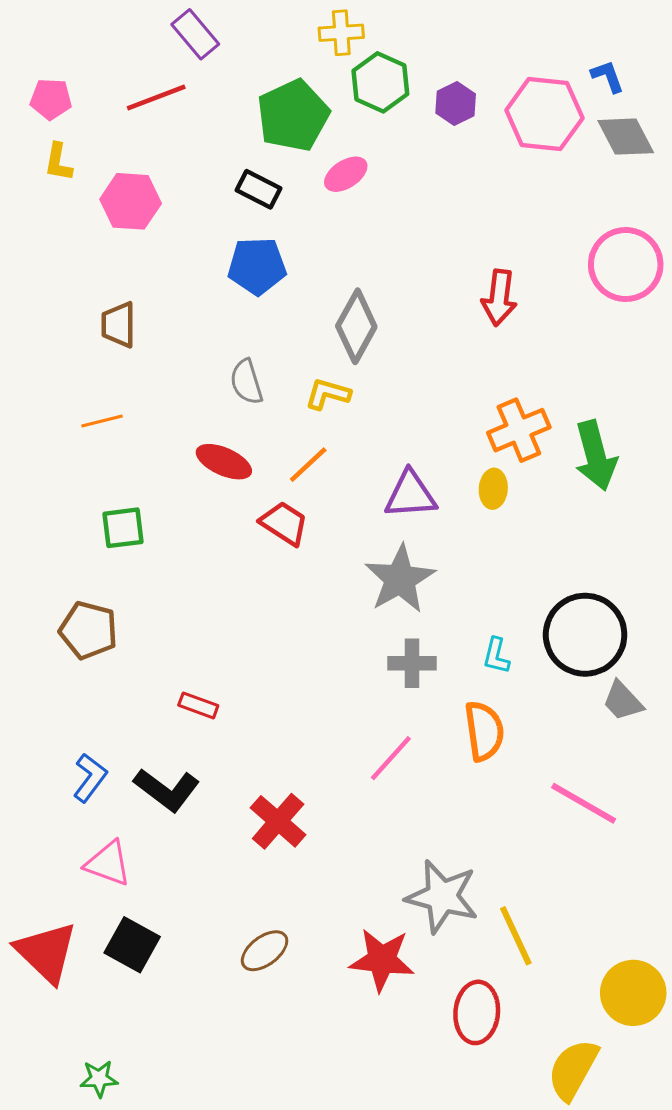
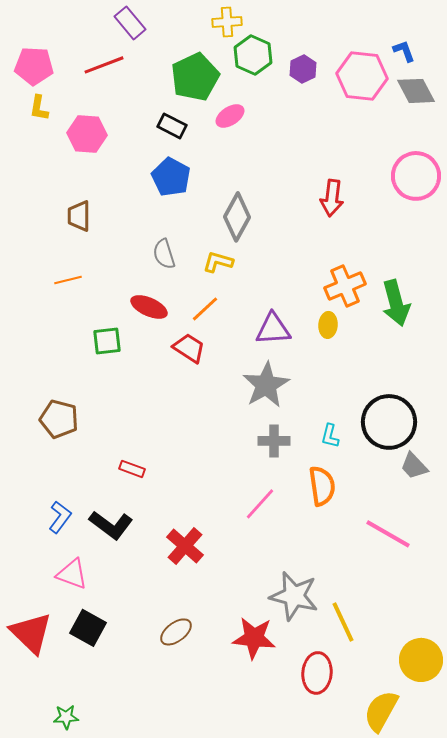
pink pentagon: (51, 99) -> (34, 66), size x1.4
blue pentagon: (257, 266) -> (171, 177), turned 30
green square: (123, 528) -> (107, 341), moved

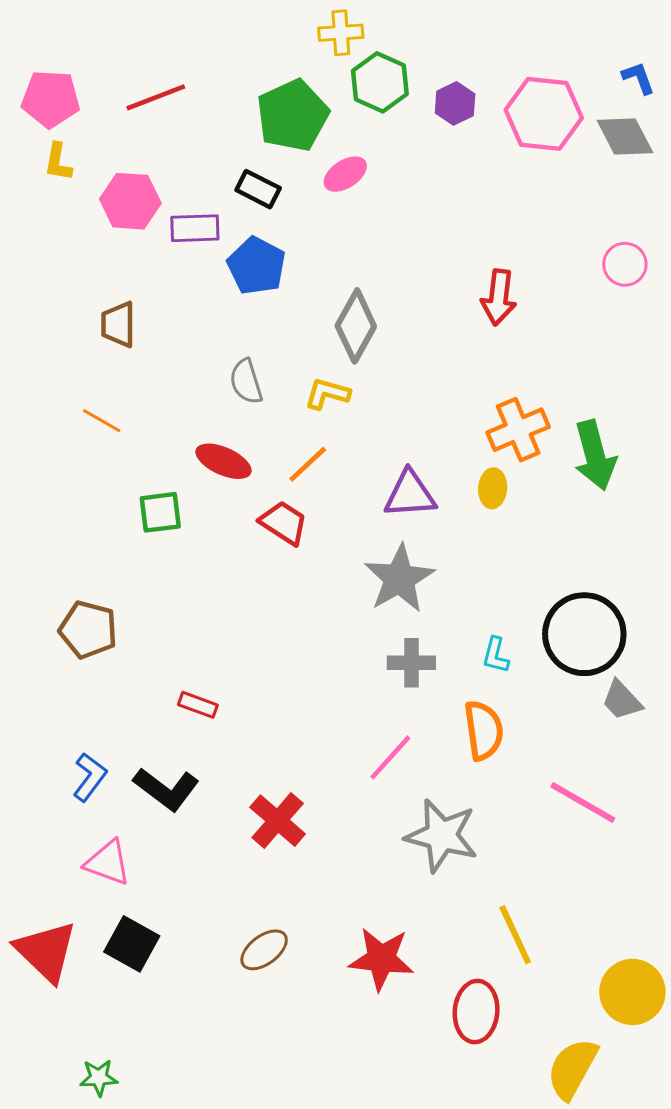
purple rectangle: (130, 23) -> (195, 228), moved, turned -52
blue L-shape: (404, 51) -> (638, 78), moved
pink circle: (416, 176) -> (625, 264), size x0.6
orange line: (68, 280) -> (102, 421), turned 44
gray star: (294, 596) -> (441, 836), moved

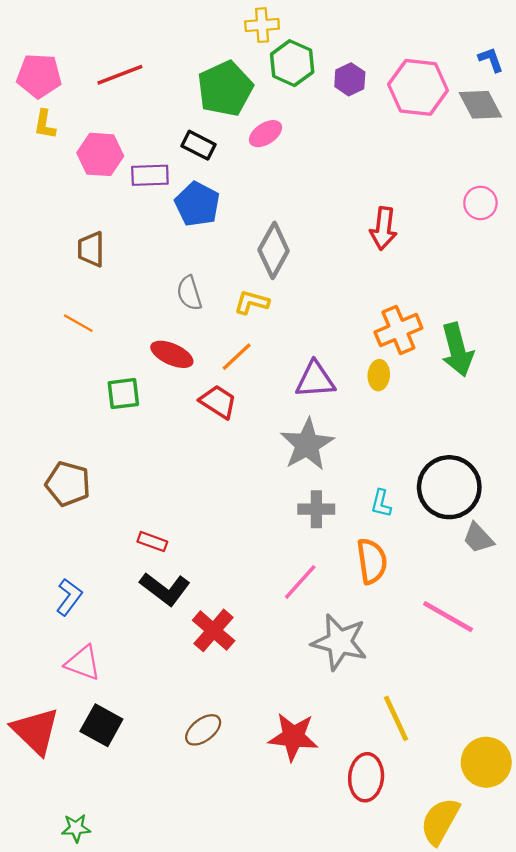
black L-shape: (166, 789) -> (165, 589), moved

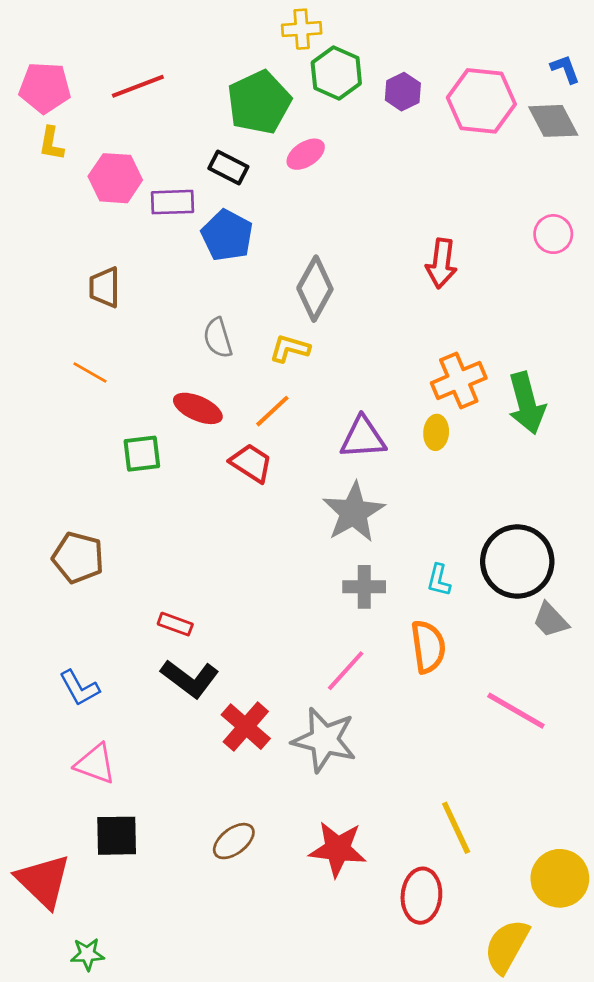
blue L-shape: (69, 597) -> (79, 688), turned 114
gray star: (339, 642) -> (324, 740), moved
black square: (101, 725) -> (117, 836), turned -30
red triangle: (36, 731) -> (43, 881), moved

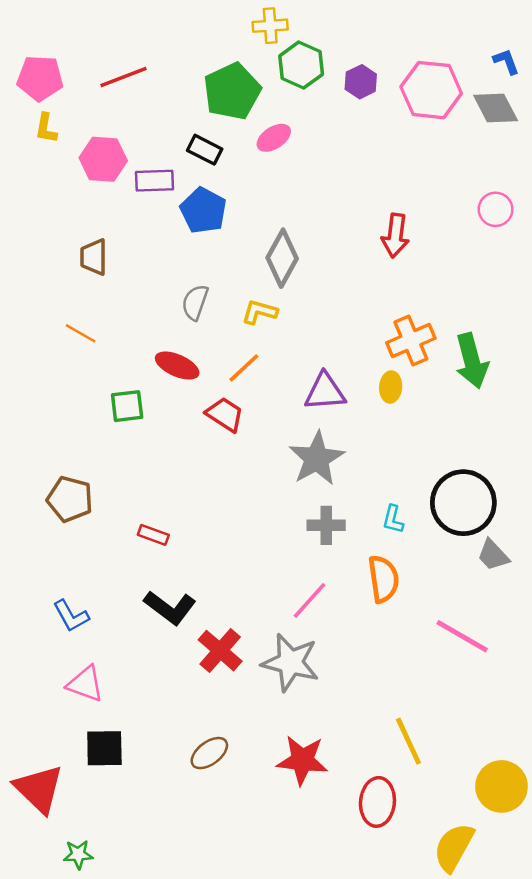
gray semicircle: (218, 338) -> (195, 302), turned 36
red rectangle: (175, 624) -> (153, 535), moved

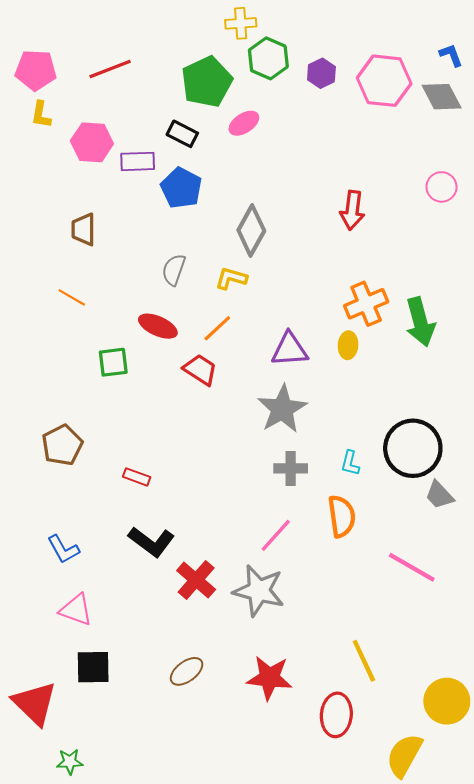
brown pentagon: (70, 499) -> (62, 445), turned 30

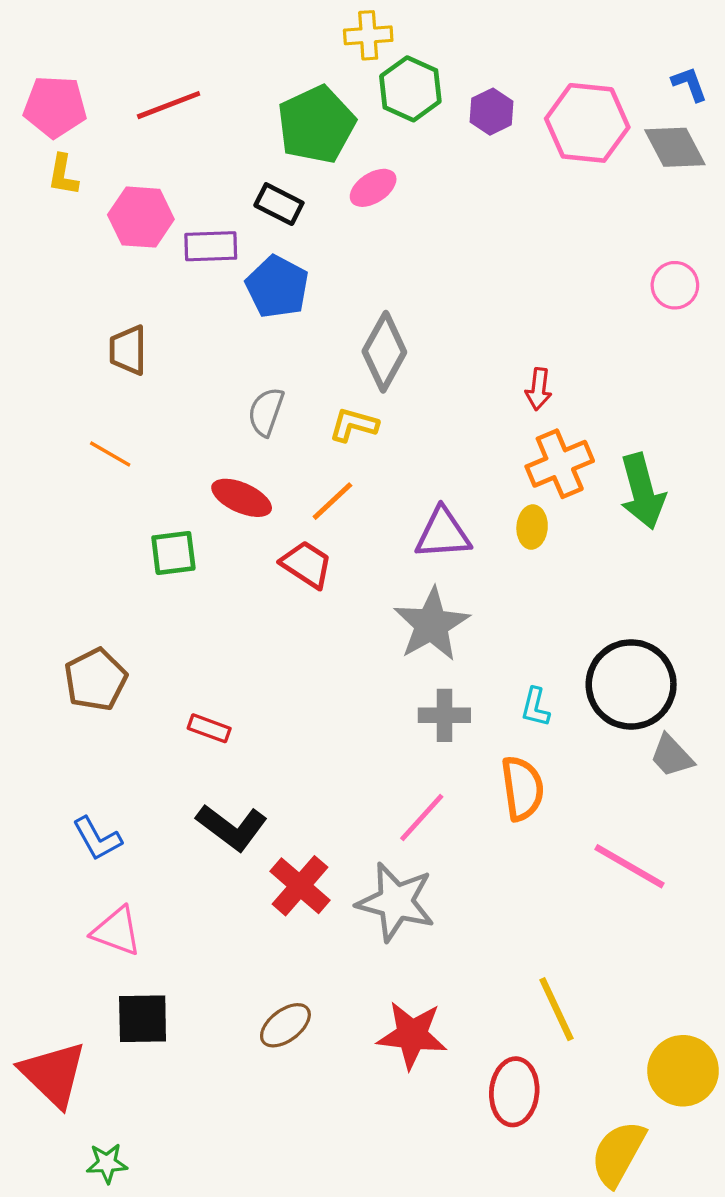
red arrow: (352, 210) -> (539, 389), moved, size x0.7

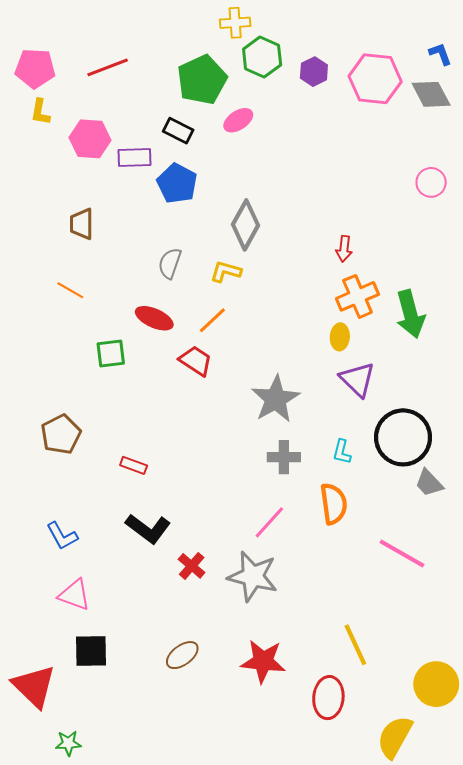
purple triangle: (443, 534) -> (357, 379), moved, turned 48
red cross: (300, 886) -> (192, 566), size x0.7

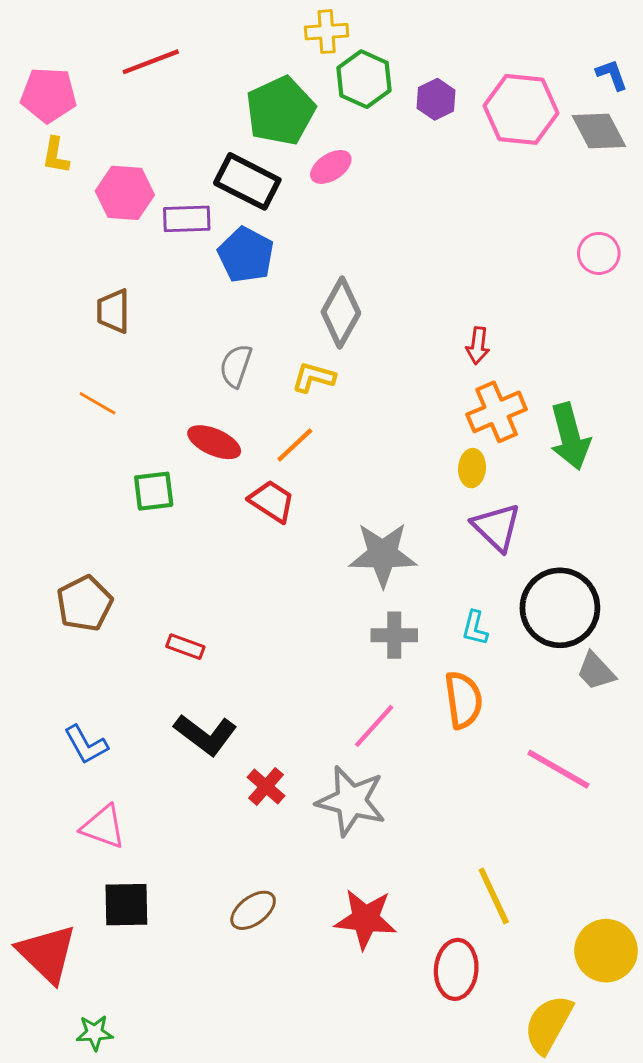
red line: (108, 67) -> (151, 62), moved
black rectangle: (178, 131) -> (247, 181), size x1.5
gray star: (276, 399) -> (383, 555), turned 30

